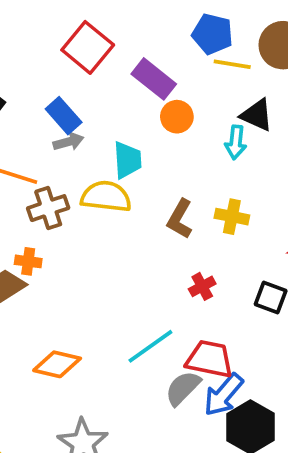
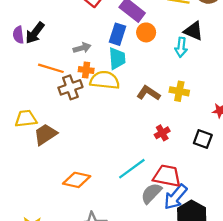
blue rectangle: (64, 116) -> (117, 34), moved, turned 60
brown L-shape: (180, 219) -> (148, 93), turned 95
orange cross: (28, 261) -> (86, 70), moved

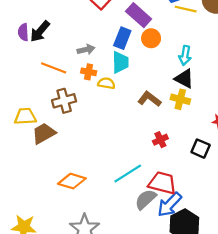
black triangle: (193, 31) -> (184, 79), moved
yellow semicircle: (105, 80) -> (106, 83), size x0.6
brown cross: (70, 87) -> (64, 101), moved

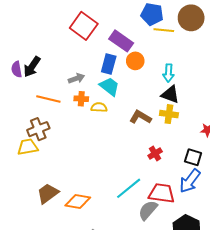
cyan trapezoid: (120, 62) -> (110, 86), turned -45
brown cross: (64, 101) -> (38, 129), moved
brown trapezoid: (44, 133) -> (48, 193), moved
blue arrow: (169, 205) -> (190, 181), moved

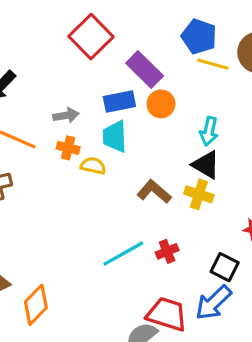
blue rectangle: (109, 64) -> (119, 102), turned 54
cyan trapezoid: (110, 86) -> (115, 136), turned -140
cyan line: (129, 188) -> (123, 254), moved
orange diamond: (78, 201) -> (36, 305), turned -65

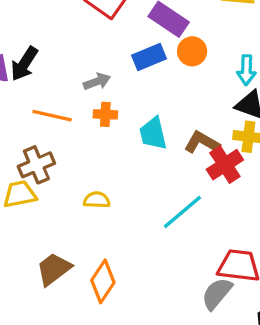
cyan trapezoid: (115, 136) -> (153, 134), moved
yellow semicircle: (93, 166) -> (97, 200), moved
red cross: (167, 251) -> (225, 165), moved, size x1.5

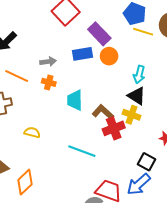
cyan line: (182, 212) -> (82, 151), turned 48

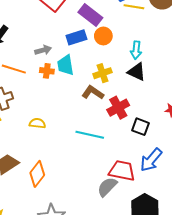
cyan trapezoid: (75, 100) -> (66, 65), moved
brown L-shape: (103, 112) -> (93, 93), moved
yellow cross: (131, 115) -> (102, 73), moved, turned -30
black square: (146, 162) -> (141, 127), moved

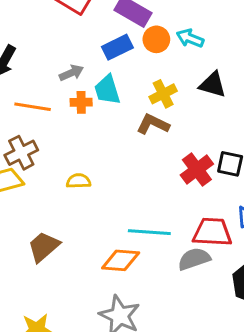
cyan arrow: (136, 50) -> (190, 38), moved, turned 114
red cross: (118, 108) -> (197, 170), moved
cyan line: (90, 135) -> (149, 232), moved
orange diamond: (37, 174) -> (121, 260), moved, turned 65
gray semicircle: (107, 187) -> (194, 259), turned 35

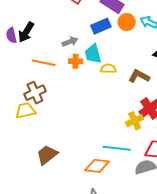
yellow cross: (163, 94) -> (135, 121), moved
brown L-shape: (153, 124) -> (139, 76), moved
yellow semicircle: (79, 181) -> (108, 69), moved

